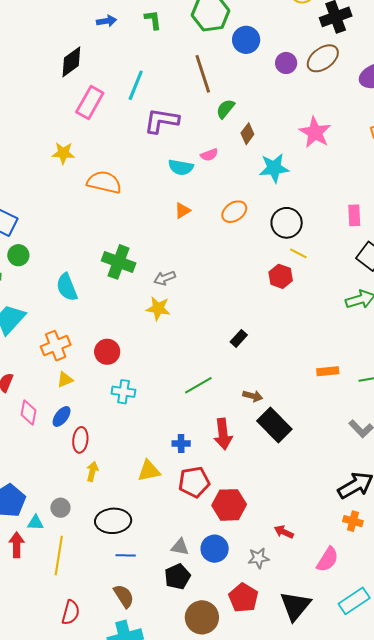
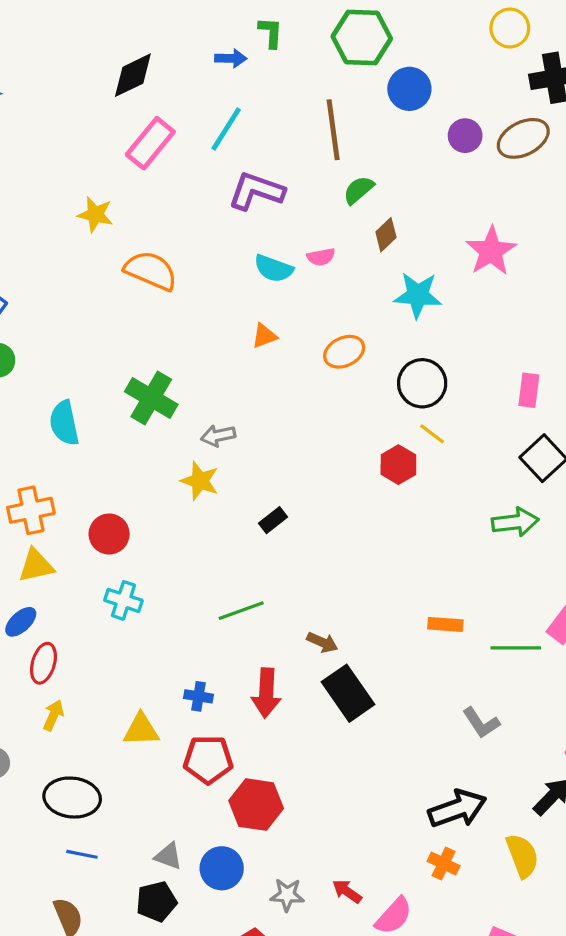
blue arrow: (107, 21) -> (231, 58), moved
black rectangle: (239, 338) -> (273, 520), moved
yellow triangle: (65, 380) -> (36, 566), size x1.4
red arrow: (284, 532) -> (347, 891), moved

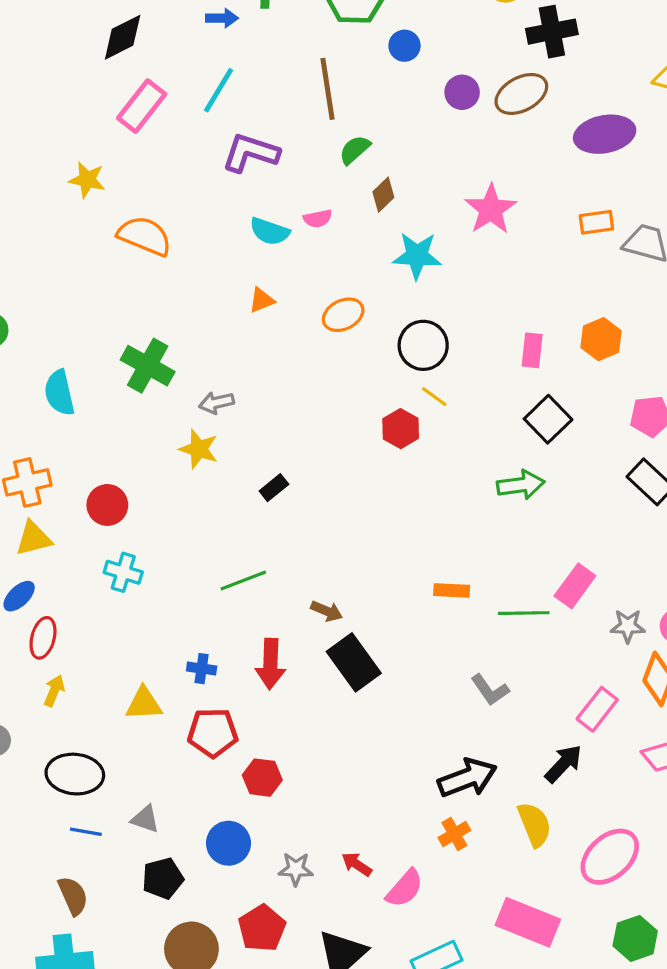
blue circle: (409, 89) -> (404, 46), size x0.7
red hexagon: (256, 805) -> (262, 778), size x0.7
gray triangle: (168, 856) -> (145, 819), moved
orange cross: (444, 863) -> (454, 834), turned 36

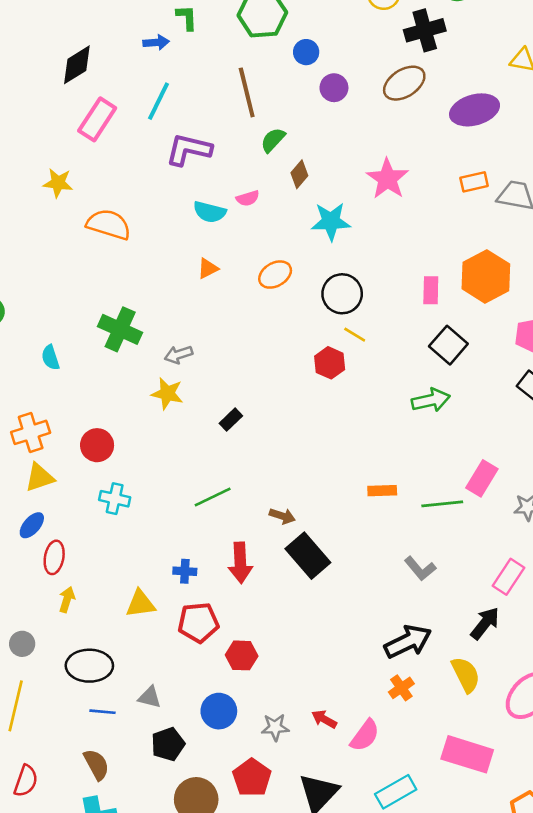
purple circle: (462, 92) -> (334, 88), moved
orange hexagon: (601, 339) -> (486, 276), size x1.5
cyan semicircle: (59, 393) -> (50, 358), size x0.7

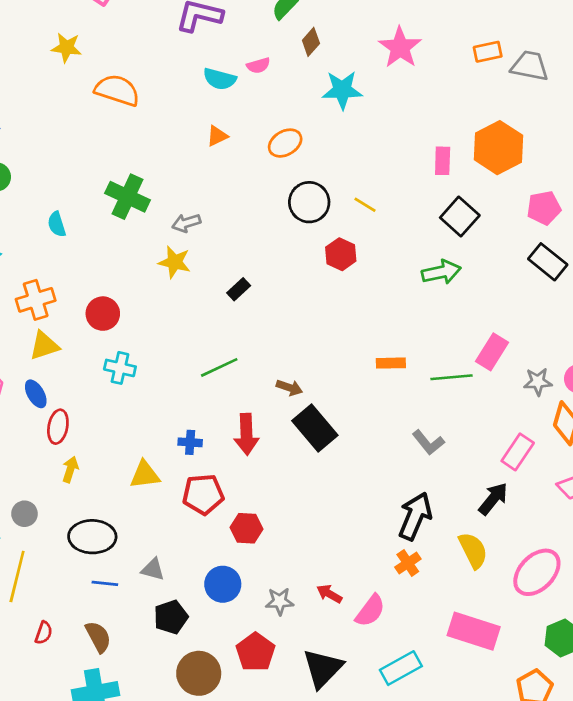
black circle: (342, 294) -> (309, 202), moved
red hexagon: (330, 363) -> (341, 254), moved
blue ellipse: (32, 525) -> (36, 394), turned -72
black arrow: (408, 642) -> (415, 516), turned -42
red semicircle: (26, 781) -> (44, 633), moved, size x0.7

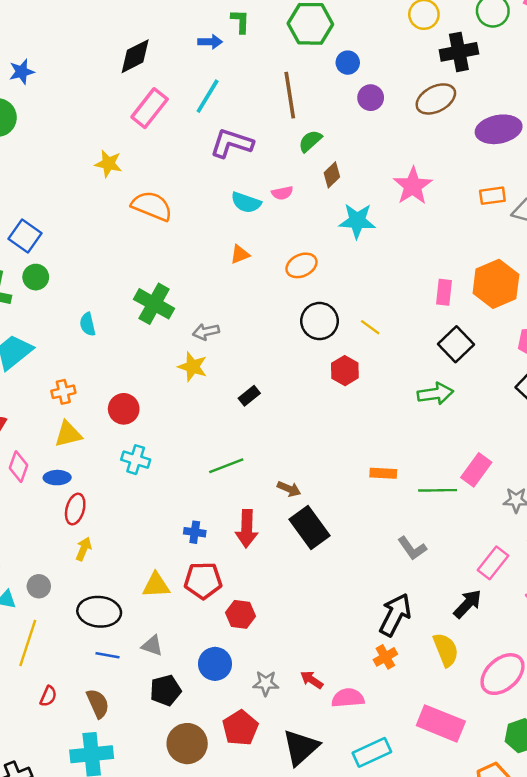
orange cross: (36, 300) -> (63, 392), size x0.7
blue ellipse: (36, 394) -> (57, 478), turned -65
yellow triangle: (145, 475) -> (156, 585), moved
pink semicircle: (370, 611) -> (348, 698), turned -136

